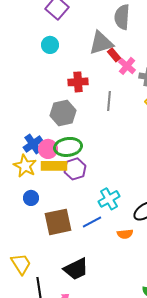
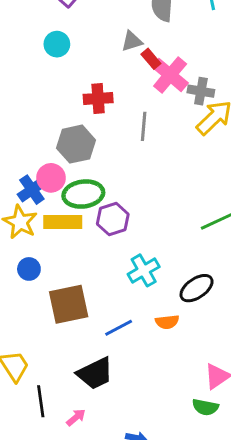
gray triangle: (101, 43) -> (132, 41), size x0.6
pink cross: (127, 66) -> (170, 75), size x1.4
pink circle: (48, 149) -> (51, 178), moved
purple hexagon: (75, 169) -> (113, 219), moved
blue line: (92, 222) -> (119, 328), moved

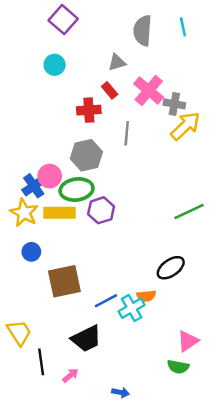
red rectangle: (151, 59) -> (110, 90), moved
gray hexagon: (76, 144) -> (86, 155), moved
cyan cross: (144, 270) -> (132, 308), moved

